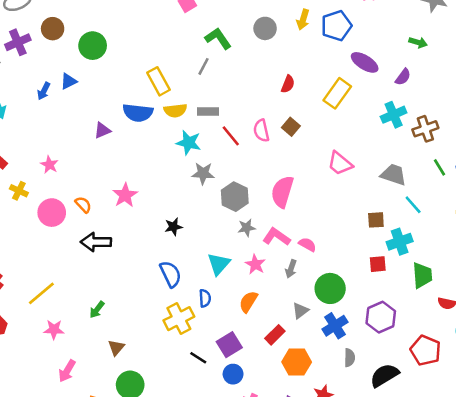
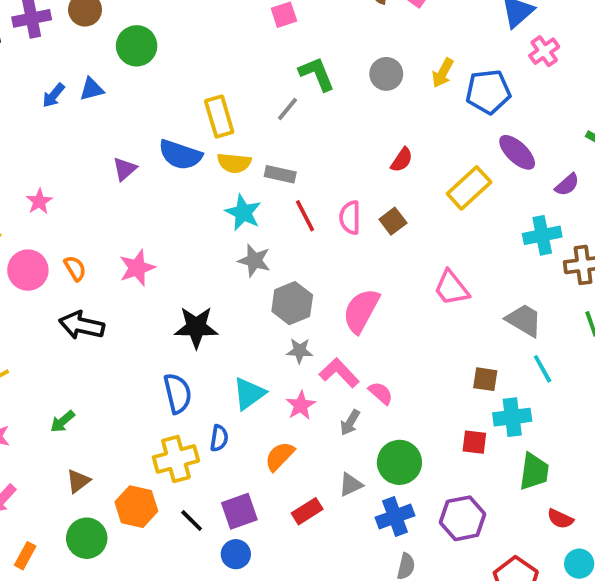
purple triangle: (102, 130) -> (125, 169), turned -30
black star: (173, 227) -> (196, 327), size x1.6
orange hexagon: (297, 362) -> (136, 507), moved

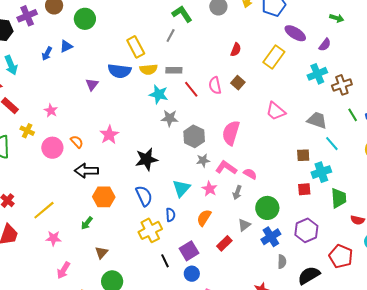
orange hexagon: (136, 507) -> (104, 197), moved
black line: (192, 520) -> (165, 261), turned 32

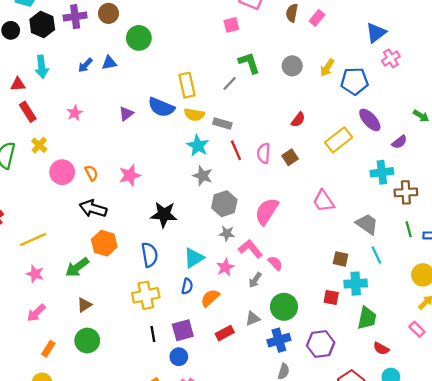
pink star: (51, 111) -> (75, 113), moved
blue semicircle: (170, 215) -> (187, 286), moved
green arrow: (87, 223) -> (77, 267), size x1.5

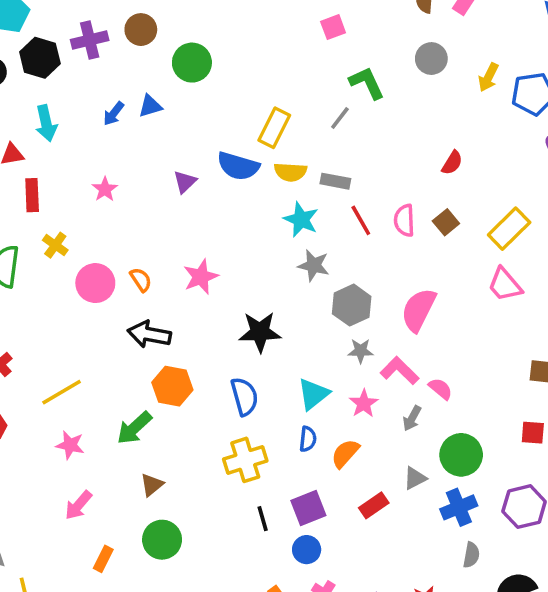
gray circle: (292, 66) -> (431, 59), moved
yellow rectangle: (187, 85) -> (274, 128), turned 45
red rectangle: (28, 112) -> (32, 195), turned 36
yellow rectangle: (339, 140) -> (509, 229), moved

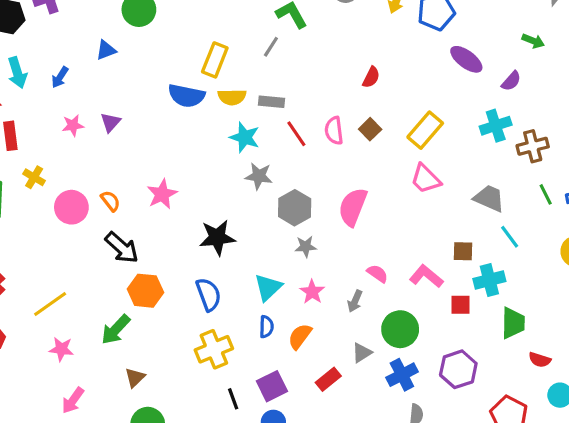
blue arrow: (114, 114) -> (60, 77), moved
purple triangle: (185, 182) -> (110, 122), moved
pink star: (105, 189) -> (73, 125), turned 30
black arrow: (149, 334) -> (122, 248), turned -144
pink L-shape: (400, 371) -> (426, 276), moved

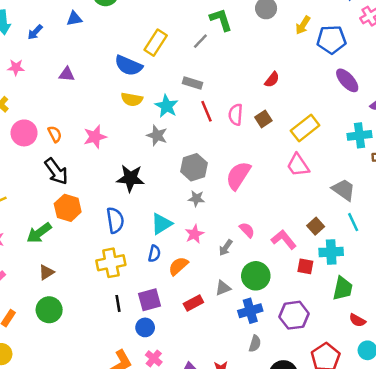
yellow semicircle: (232, 97) -> (132, 99), moved
purple triangle: (110, 122) -> (67, 74), turned 42
pink star: (73, 125) -> (16, 67), moved
gray star: (259, 176) -> (157, 135), moved
brown square: (463, 251) -> (316, 226), turned 35

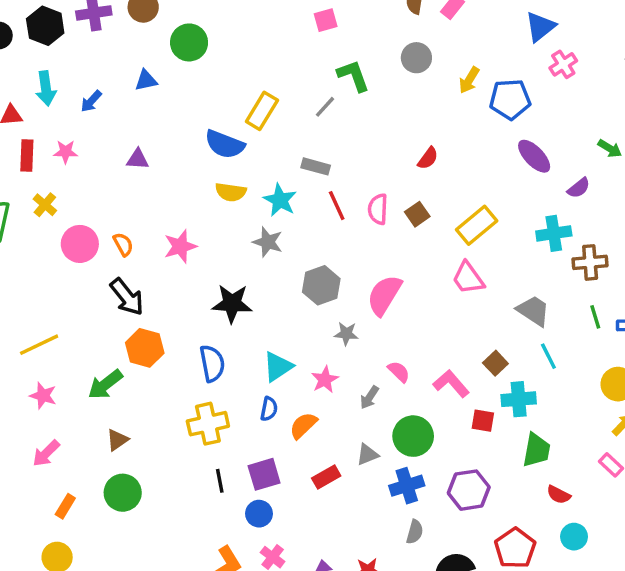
gray star: (196, 199) -> (346, 334), moved

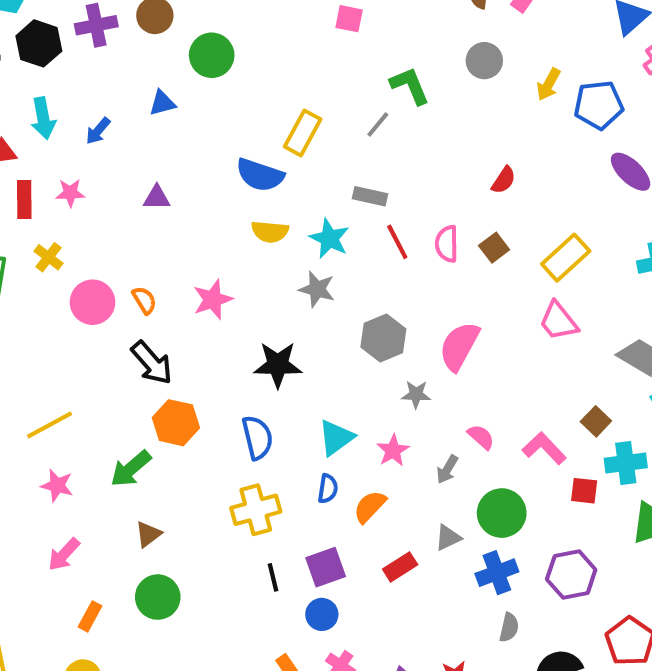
pink square: (326, 20) -> (349, 19), moved, turned 30

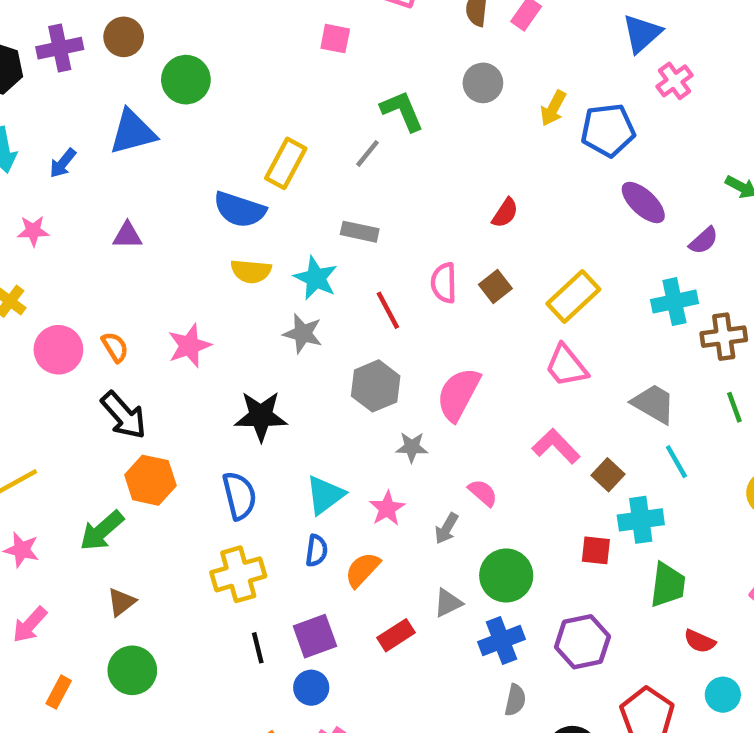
blue triangle: (162, 103) -> (133, 132), size x1.6
red line: (397, 242) -> (388, 310), moved
pink L-shape: (544, 448) -> (556, 446), moved

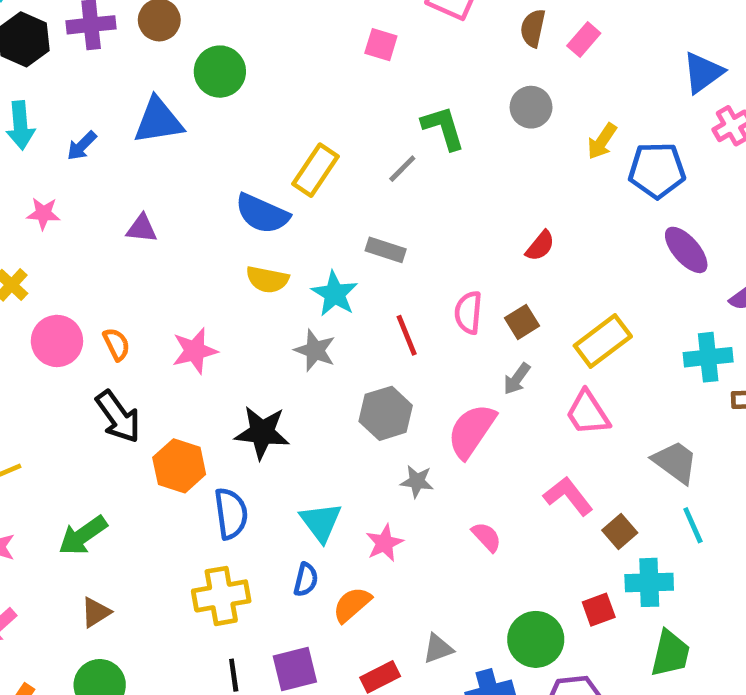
orange hexagon: (150, 480) -> (179, 466), moved
cyan triangle: (325, 495) -> (321, 522), turned -36
gray arrow: (446, 528) -> (517, 379), moved
red square: (596, 550) -> (599, 610), turned -32
green circle: (506, 576) -> (536, 639), moved

